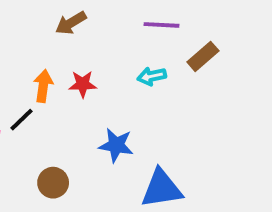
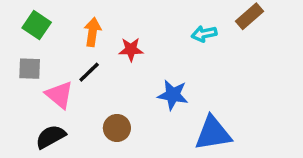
red star: (83, 84) -> (131, 49), moved
orange arrow: (43, 86) -> (92, 32), moved

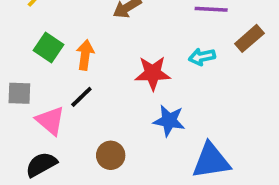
green square: (37, 25) -> (49, 48), moved
red star: (131, 49) -> (153, 73), moved, size x1.4

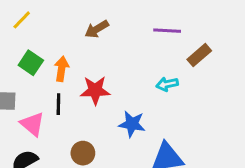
cyan arrow: (202, 57) -> (167, 84), moved
red star: (153, 73) -> (95, 90), moved
black line: (81, 97) -> (58, 104), turned -45

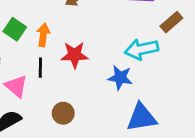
cyan arrow: (167, 84) -> (141, 49), size x1.6
blue star: (132, 124) -> (120, 78), moved

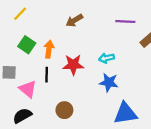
cyan arrow: (141, 49) -> (106, 58), moved, size x0.6

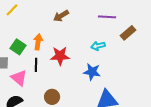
green square: (27, 45) -> (18, 47), moved
cyan arrow: (106, 58) -> (98, 46), moved

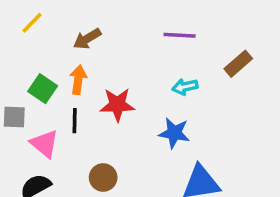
brown arrow: (61, 16) -> (87, 39), moved
purple line: (107, 17) -> (180, 35), moved

